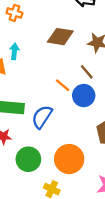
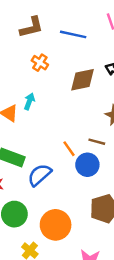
brown diamond: (60, 37) -> (83, 80), moved, turned -36
brown line: (87, 72) -> (97, 142), turned -49

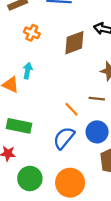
blue circle: (87, 165) -> (97, 132), moved
blue semicircle: (40, 175) -> (64, 138), moved

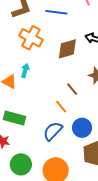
orange cross: (32, 33) -> (31, 38), size x1.6
brown line: (97, 99) -> (72, 89), moved, turned 40

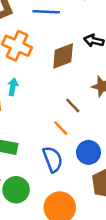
blue semicircle: (53, 131) -> (53, 159), turned 120
green circle: (21, 164) -> (16, 190), moved

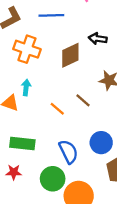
orange line: (61, 128) -> (57, 109), moved
green circle: (16, 190) -> (53, 179), moved

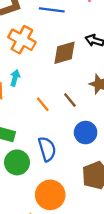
blue circle: (101, 143) -> (86, 133), moved
green circle: (53, 179) -> (17, 162), moved

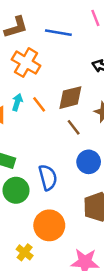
brown diamond: (65, 53) -> (70, 98), moved
orange line: (43, 104) -> (39, 104), moved

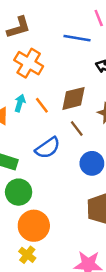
blue line: (58, 33) -> (77, 38), moved
blue semicircle: (48, 177) -> (48, 148), moved, turned 70
orange circle: (49, 225) -> (34, 226), moved

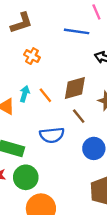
orange cross: (29, 63) -> (32, 56), size x0.6
blue semicircle: (48, 148) -> (52, 135), turned 30

